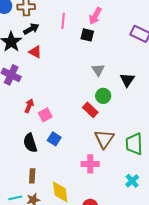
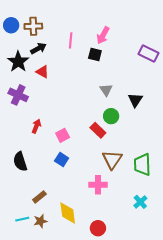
pink square: (45, 115) -> (63, 135), moved
black semicircle: (30, 143) -> (20, 162), moved
brown rectangle: (32, 176) -> (39, 197), turned 48

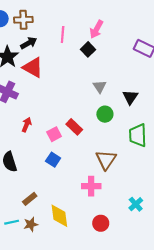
black square: (95, 55) -> (88, 49), turned 32
red triangle: (42, 72) -> (33, 67), size x1.5
red rectangle: (98, 130) -> (74, 127), moved
green trapezoid: (142, 165) -> (138, 135), moved
red circle: (98, 228) -> (101, 223), moved

